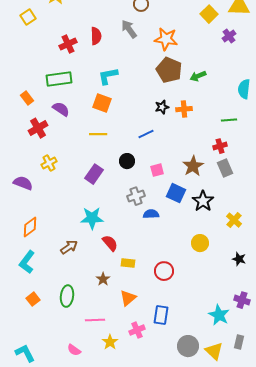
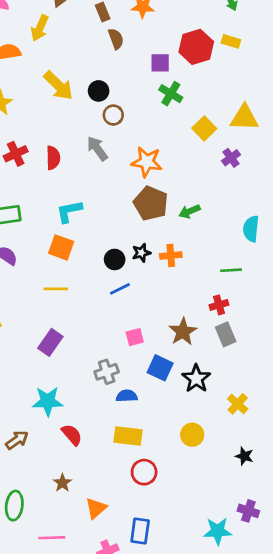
red cross: (68, 44) -> (16, 154), moved
black circle: (127, 161) -> (115, 259), moved
yellow rectangle: (128, 263) -> (128, 436), moved, size x1.5
cyan star: (219, 315) -> (218, 531), turned -30

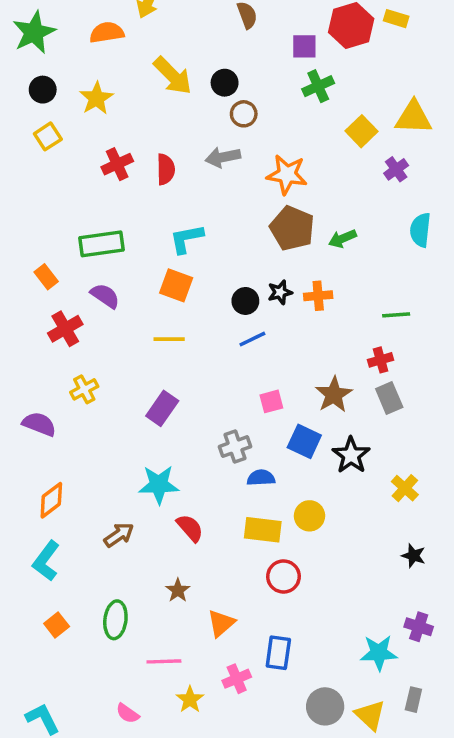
green cross: (171, 94) -> (318, 86), turned 35
gray arrow: (97, 148) -> (223, 157), turned -65
cyan semicircle: (251, 229) -> (420, 230), moved
yellow circle: (192, 435) -> (309, 516), moved

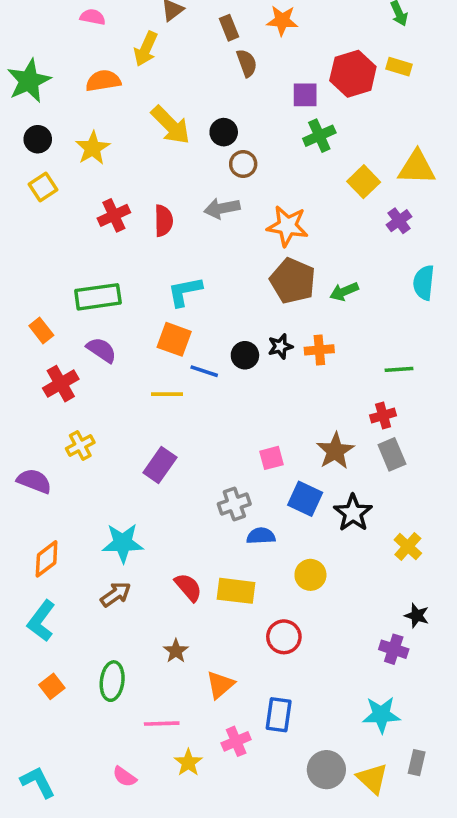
blue line: (252, 339) -> (204, 371), moved, turned 44
cyan star: (159, 485) -> (123, 543), moved
yellow rectangle: (263, 530) -> (236, 591), moved
purple cross: (419, 627) -> (394, 649), moved

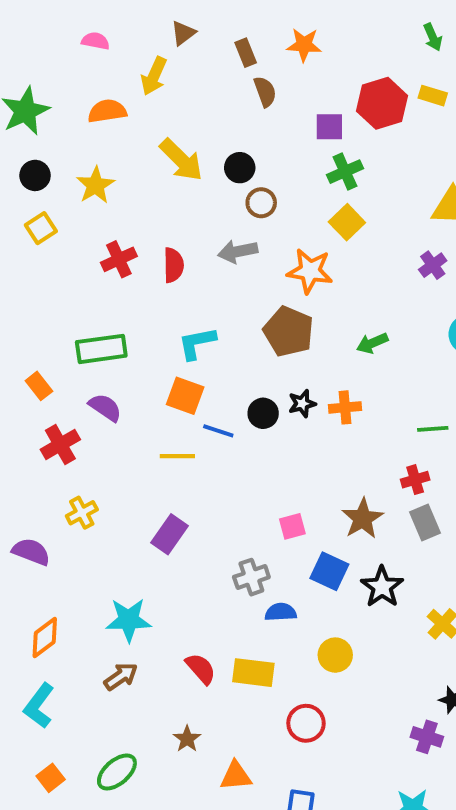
yellow square: (364, 182) -> (347, 222), moved
brown pentagon: (293, 281) -> (288, 331), moved
green ellipse: (112, 681) -> (117, 772), turned 42
orange triangle: (220, 685) -> (236, 776), turned 36

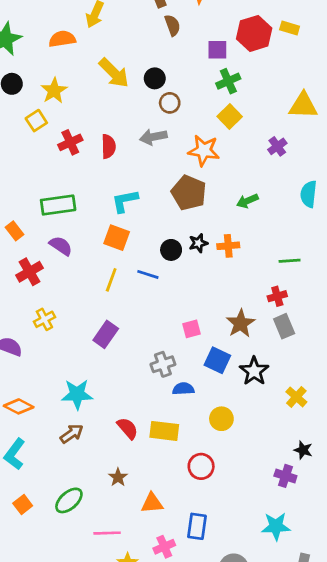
yellow square: (41, 228) -> (36, 121), moved
purple cross: (433, 265) -> (277, 146), moved
blue line: (218, 431) -> (148, 274), moved
yellow line: (177, 456) -> (111, 280), turned -70
orange diamond: (45, 637) -> (19, 406), turned 64

